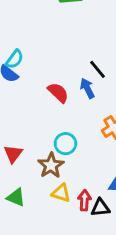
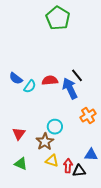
cyan semicircle: (15, 59) -> (30, 86), moved
blue arrow: (87, 88) -> (70, 88), size x1.5
red semicircle: (58, 93) -> (50, 80), moved, turned -49

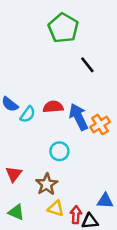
black line: (77, 75) -> (87, 65), moved
orange cross: (88, 116) -> (100, 125), moved
cyan circle: (55, 127) -> (59, 151), moved

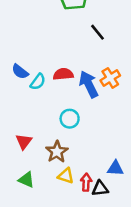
orange cross: (100, 125) -> (110, 78), moved

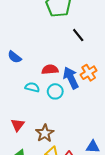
blue semicircle: (20, 72) -> (14, 57), moved
cyan semicircle: (38, 82) -> (32, 87), moved, turned -112
cyan circle: (70, 119) -> (55, 91), moved

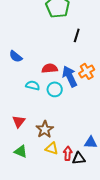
black line: (78, 35) -> (77, 35), turned 56

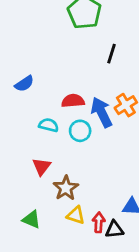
blue semicircle: (16, 56) -> (24, 84), turned -72
red triangle: (19, 121) -> (41, 167), moved

